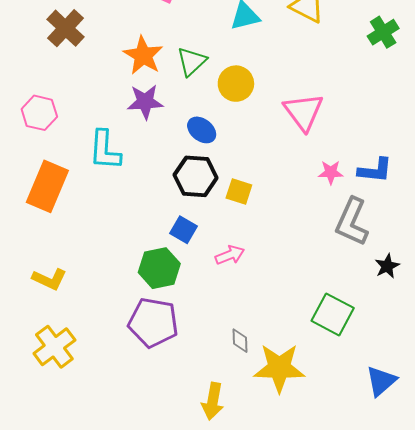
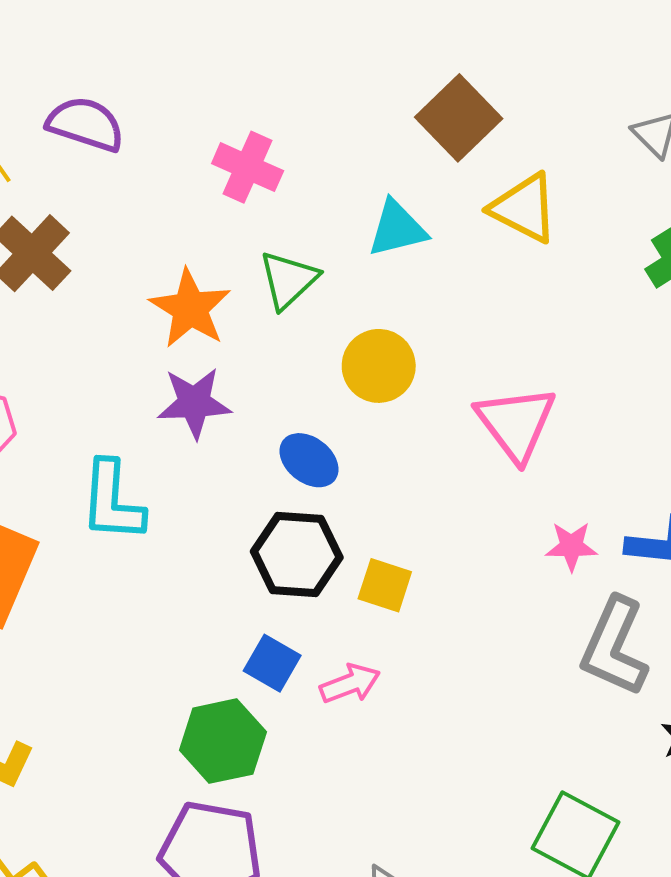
green triangle: (192, 61) -> (289, 280), moved
pink arrow: (230, 255) -> (350, 684), moved

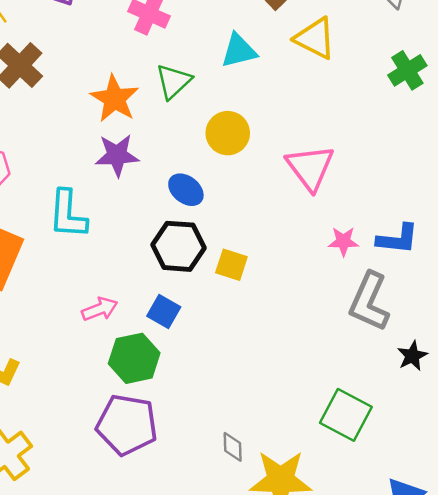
pink arrow: (350, 684) -> (100, 309), moved

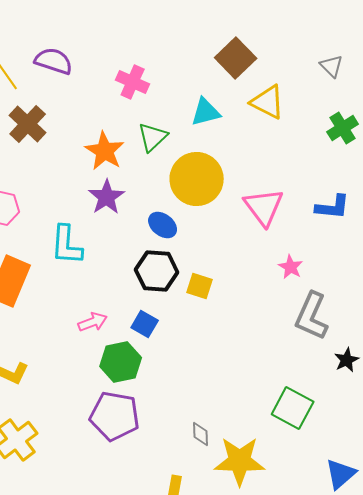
yellow circle: (228, 133) -> (197, 179), size x1.5
purple star: (117, 155) -> (107, 197), turned -30
blue L-shape: (398, 239) -> (333, 207), moved
pink star: (343, 241) -> (291, 267), turned 30

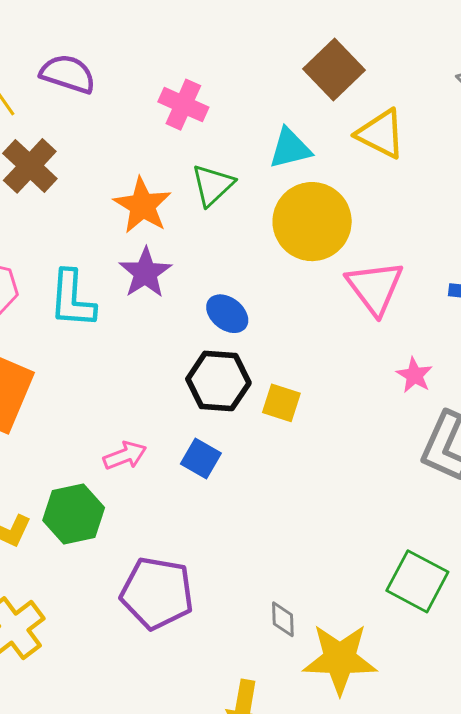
yellow circle: (197, 179) -> (312, 222), moved
cyan L-shape: (67, 245) -> (72, 299), moved
green hexagon: (121, 362) -> (74, 514), moved

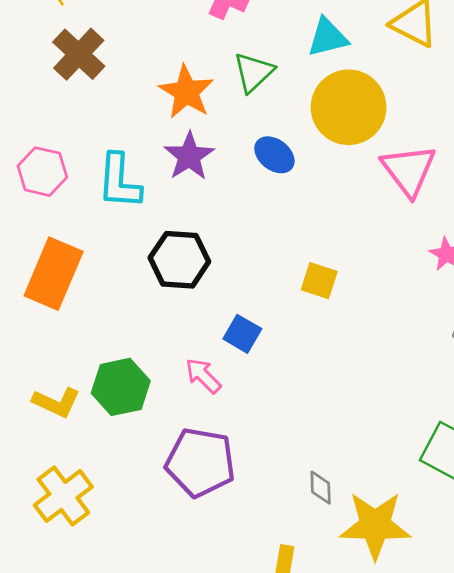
blue ellipse: (227, 314) -> (274, 155), moved
black hexagon: (218, 381) -> (179, 260), moved
pink arrow: (125, 456) -> (203, 376), moved, turned -114

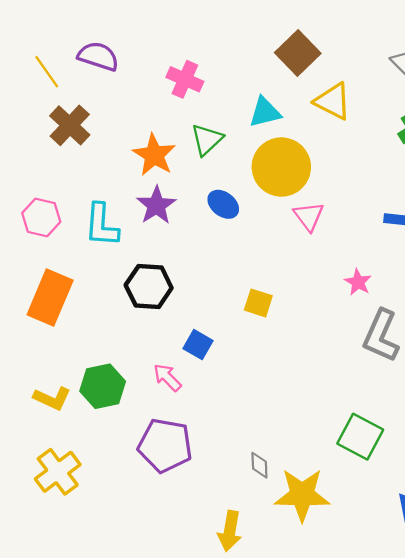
pink triangle: (409, 170) -> (309, 216), moved, size x0.7

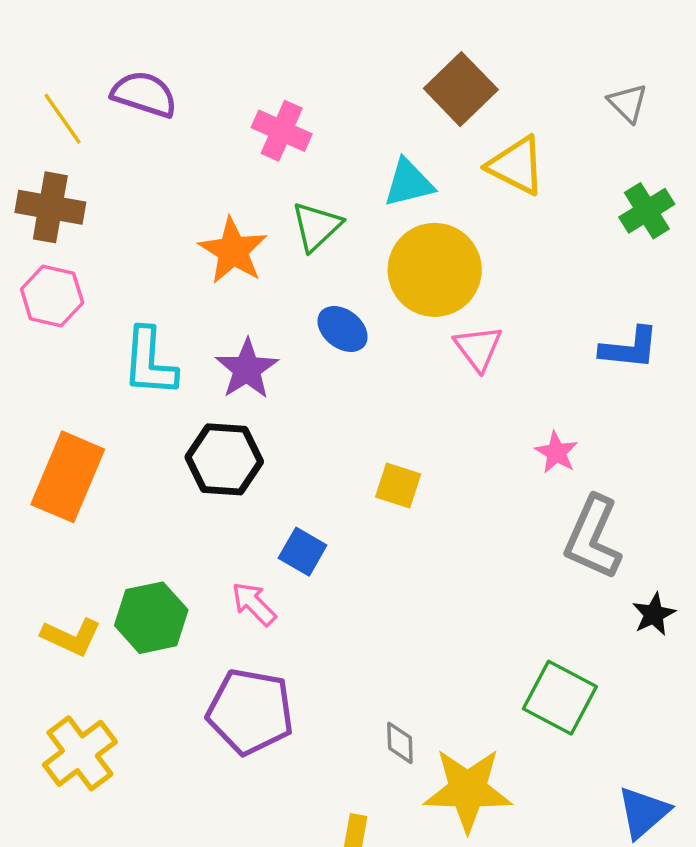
brown cross: (70, 125) -> (50, 207), moved, turned -33
purple star: (156, 205) -> (247, 369), moved
pink hexagon: (41, 217) -> (52, 296), moved

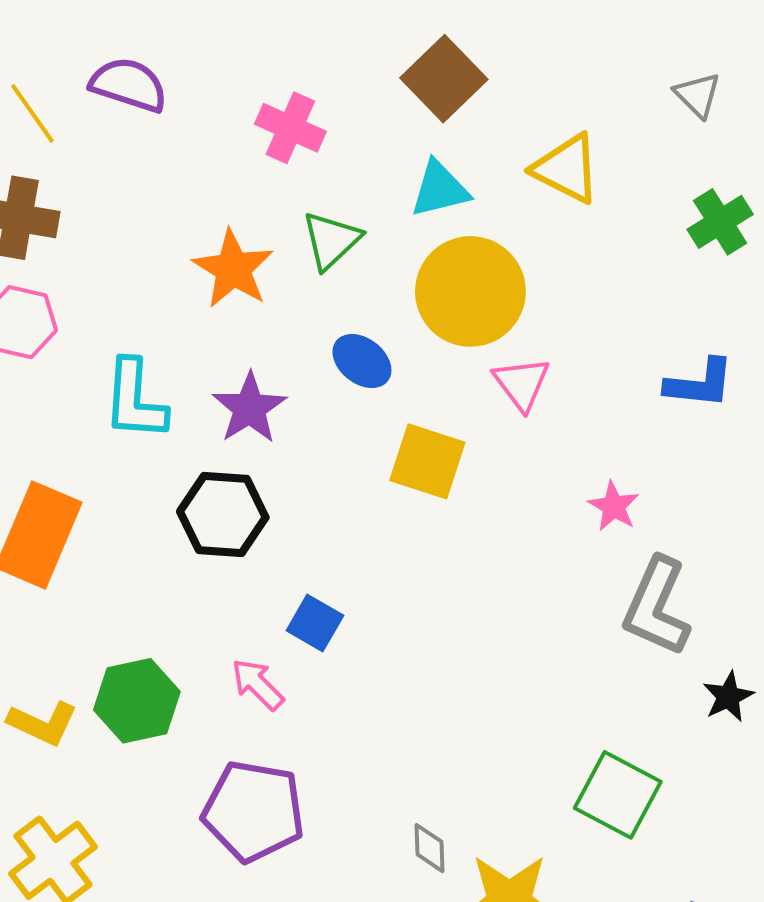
brown square: (461, 89) -> (444, 79), moved
yellow square: (398, 485) -> (427, 461), moved, size x1.4

